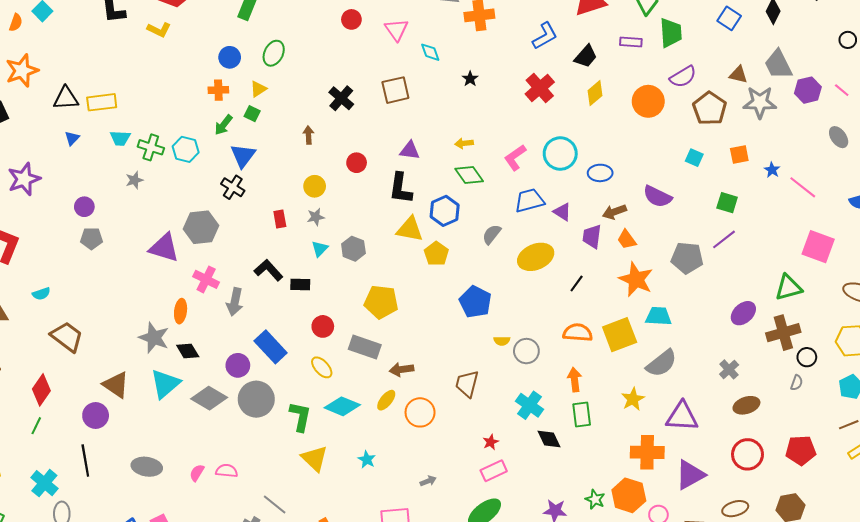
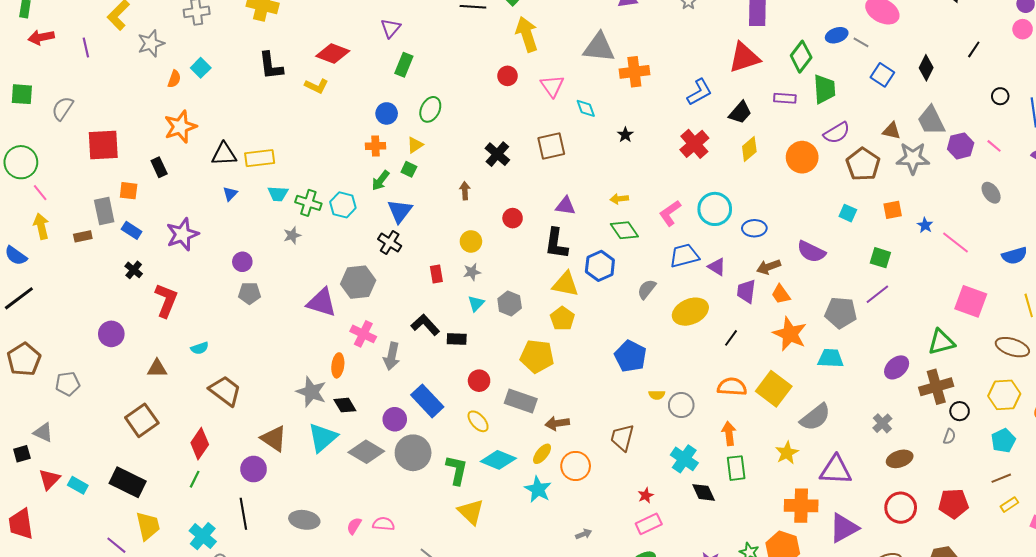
yellow pentagon: (436, 254) -> (562, 319), moved
cyan trapezoid: (658, 316) -> (831, 358), moved
yellow square: (620, 335) -> (774, 389), turned -32
cyan star: (367, 459) -> (538, 489), moved, size x1.5

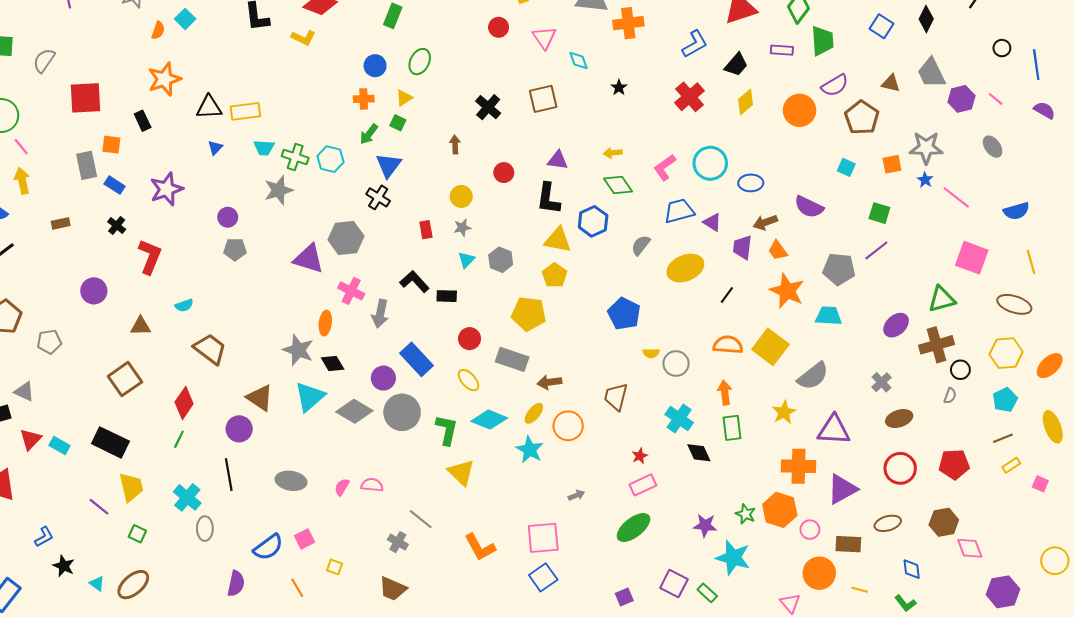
gray star: (913, 158) -> (926, 148), moved
gray star: (292, 235) -> (279, 190), size x1.6
brown rectangle: (83, 236) -> (61, 223), moved

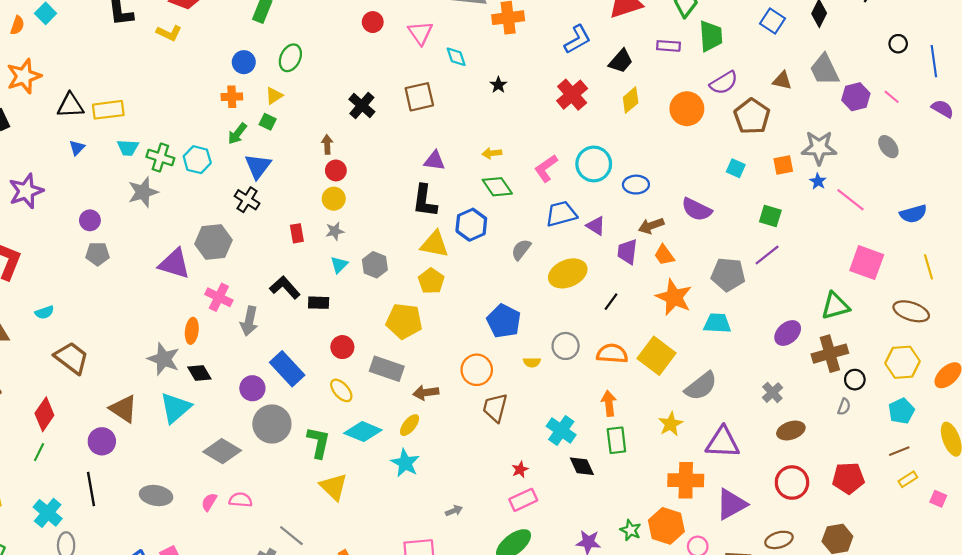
red circle: (504, 173) -> (336, 170), moved
gray circle: (676, 364) -> (566, 346), moved
gray diamond: (354, 411) -> (222, 451), moved
orange circle: (568, 426) -> (477, 370), moved

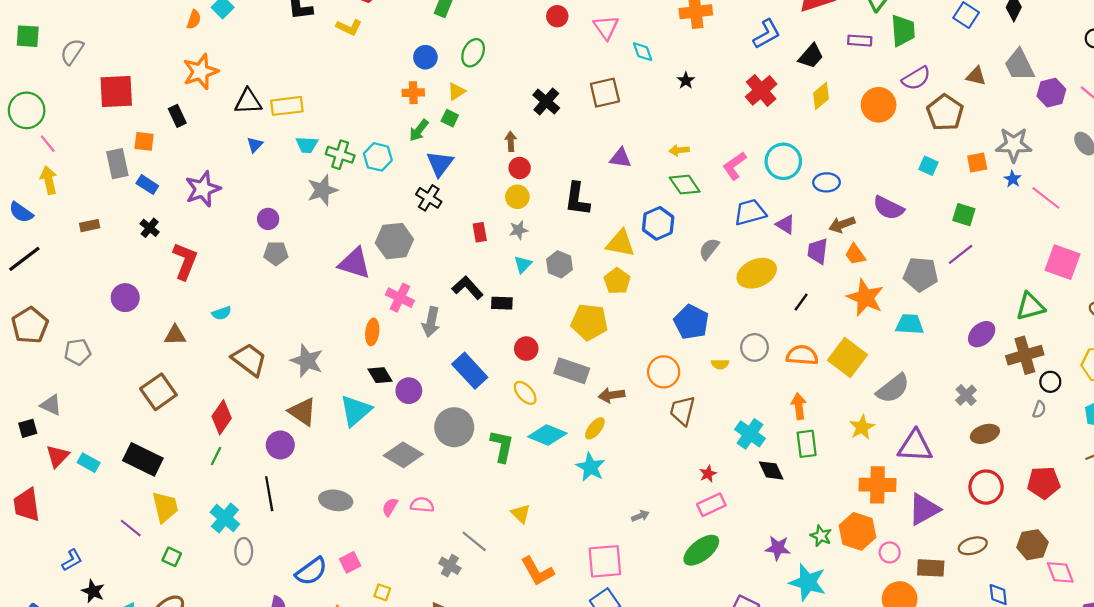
black L-shape: (425, 201) -> (577, 199), moved
gray star: (164, 359) -> (307, 361), moved
purple circle: (252, 388) -> (409, 391), moved
yellow triangle: (334, 487) -> (521, 514), moved, size x0.7

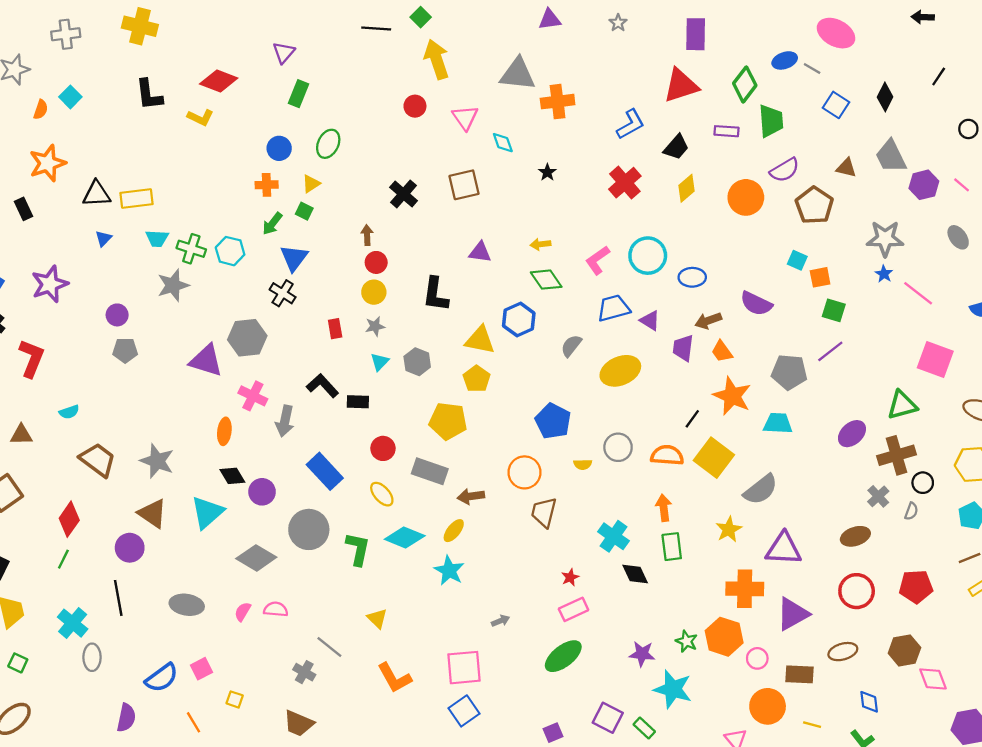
orange square: (977, 162) -> (820, 277), moved
black line: (801, 302) -> (692, 419), moved
gray cross: (966, 395) -> (878, 496), moved

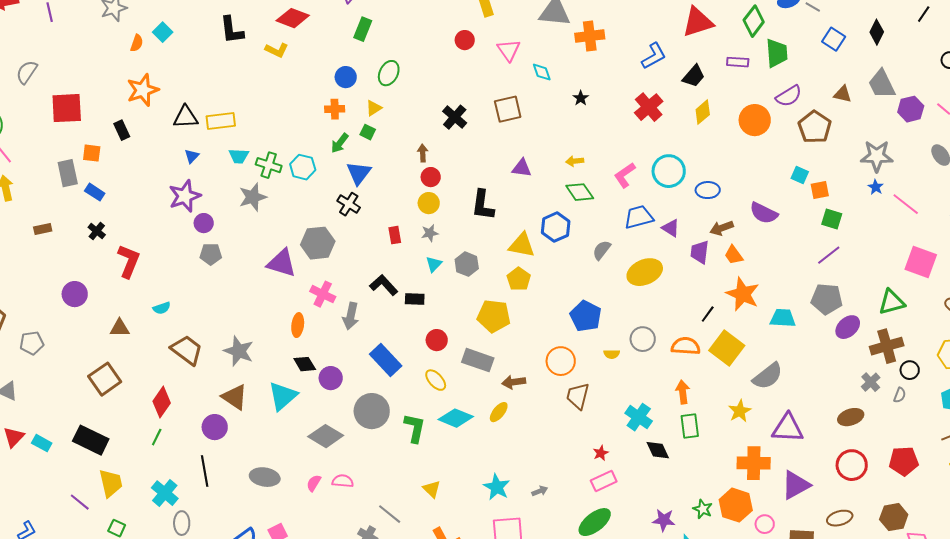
purple star: (50, 284) -> (185, 196), moved
gray pentagon: (789, 372) -> (827, 299), moved
cyan star: (449, 571) -> (497, 487), moved

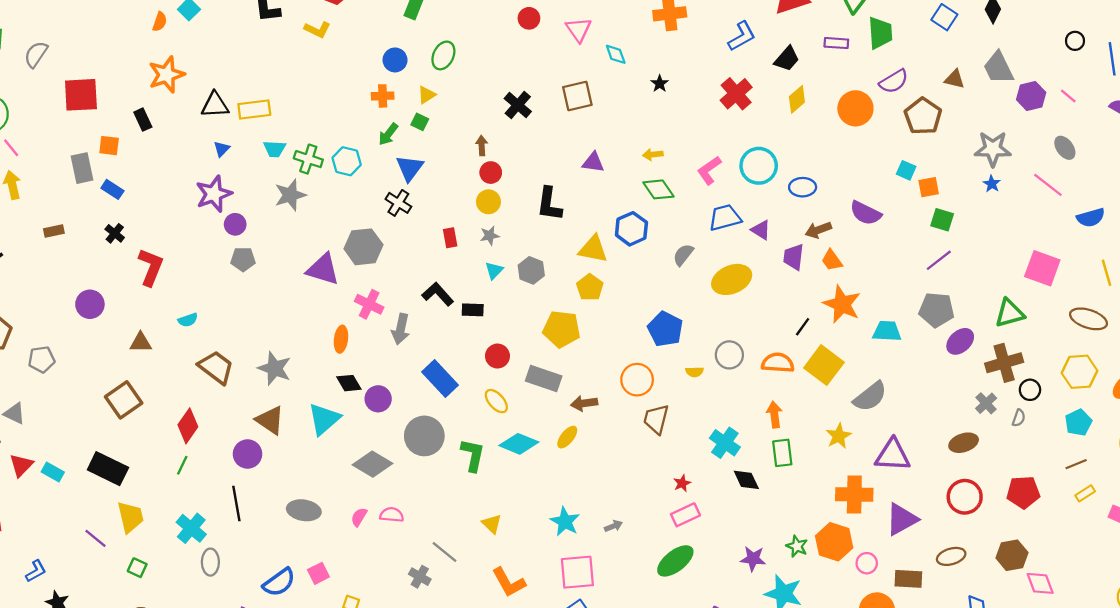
pink line: (906, 204) -> (1048, 185), moved

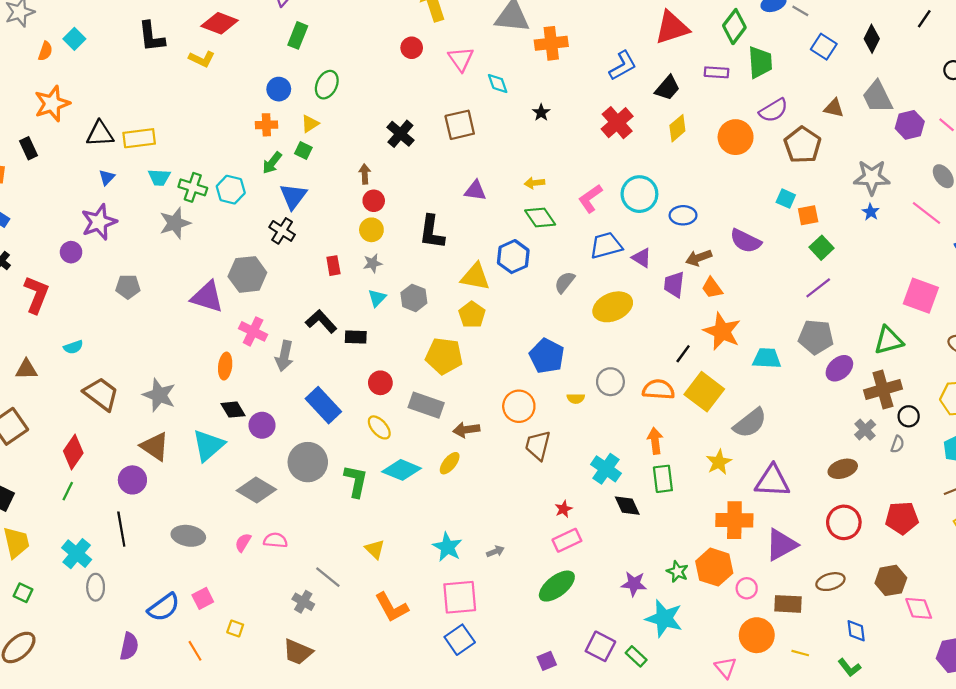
green square: (942, 220) -> (822, 248), turned 30
purple circle: (235, 224) -> (71, 252), moved

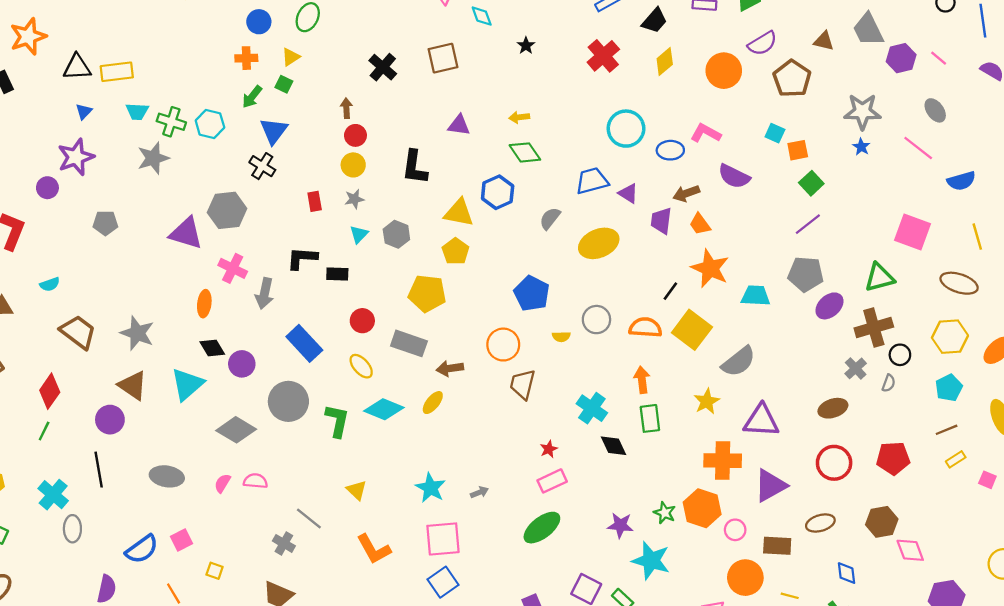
pink L-shape: (590, 199) -> (706, 133), moved, turned 64
black L-shape: (321, 321) -> (302, 258), turned -44

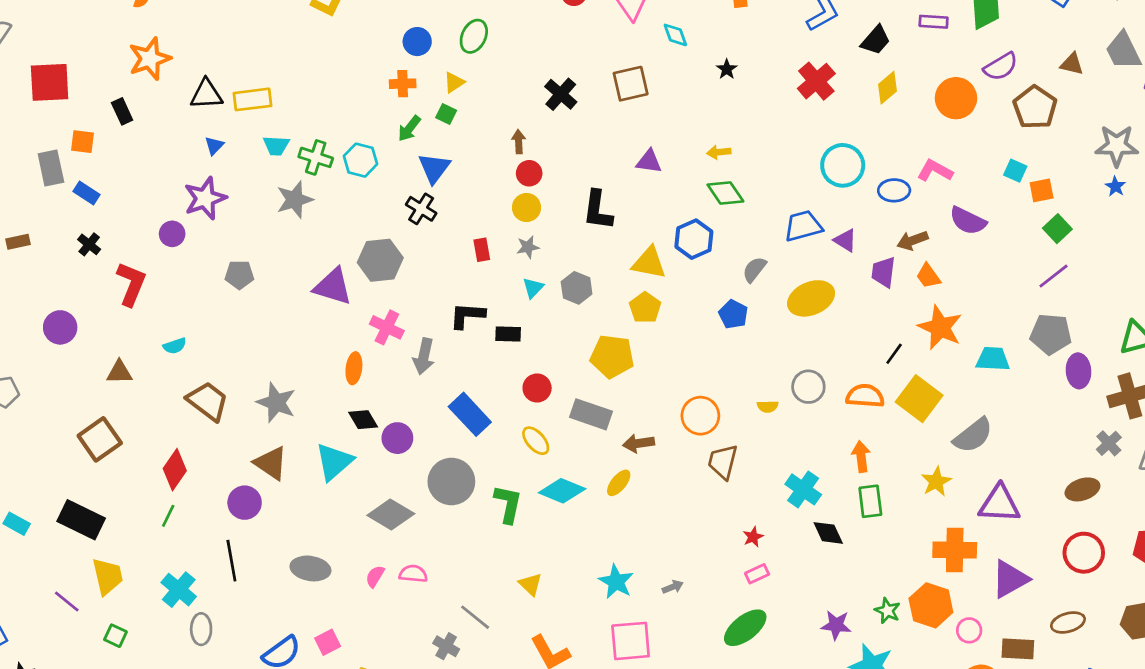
blue pentagon: (532, 293) -> (733, 314), moved, size x0.7
purple ellipse: (829, 306) -> (1078, 371), turned -52
pink rectangle: (552, 481) -> (757, 574), size x0.7

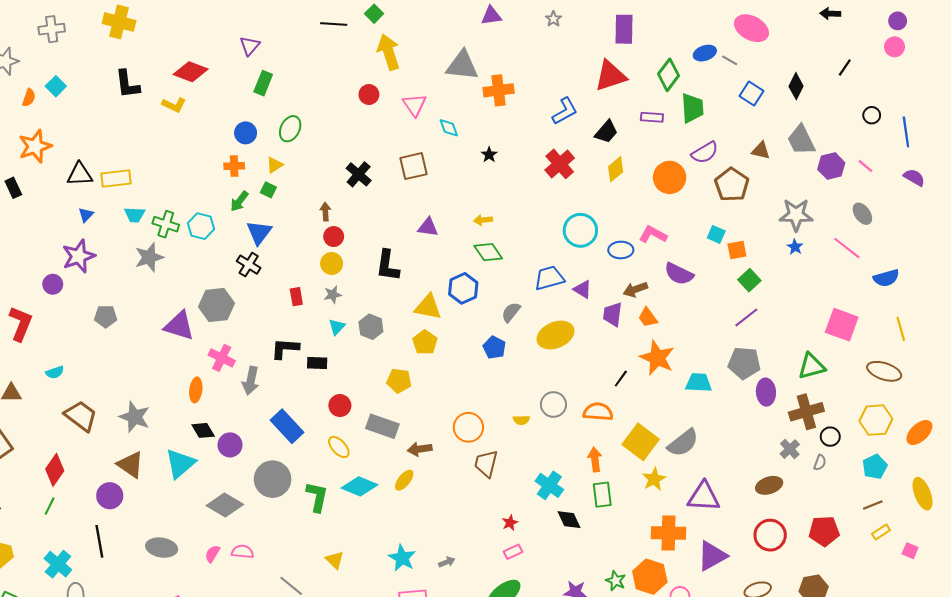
yellow pentagon: (612, 356) -> (399, 381), size x0.7
yellow square: (919, 399) -> (641, 442), moved

